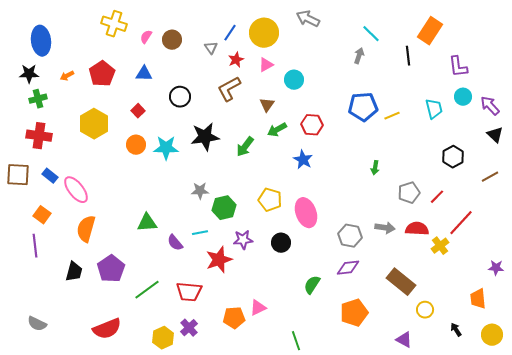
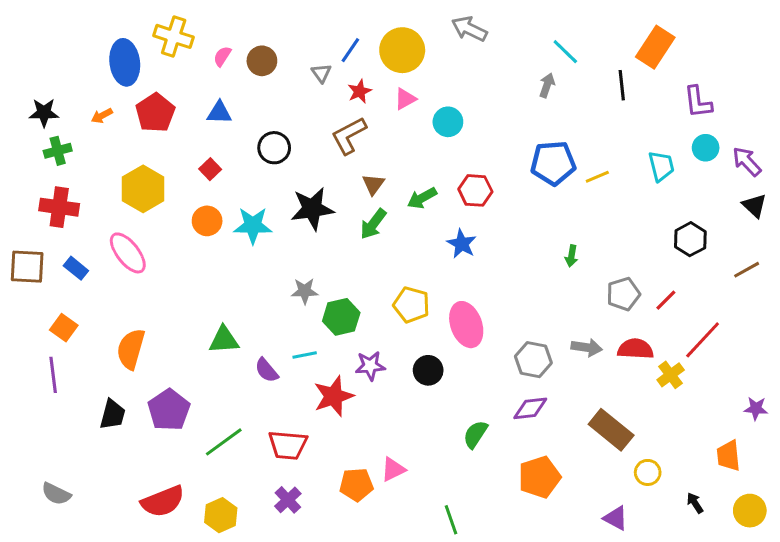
blue ellipse: (41, 41) -> (125, 62), moved
brown triangle: (267, 105) -> (373, 184), moved
pink ellipse: (76, 190) -> (128, 253), moved
yellow hexagon: (163, 338) -> (221, 515), moved

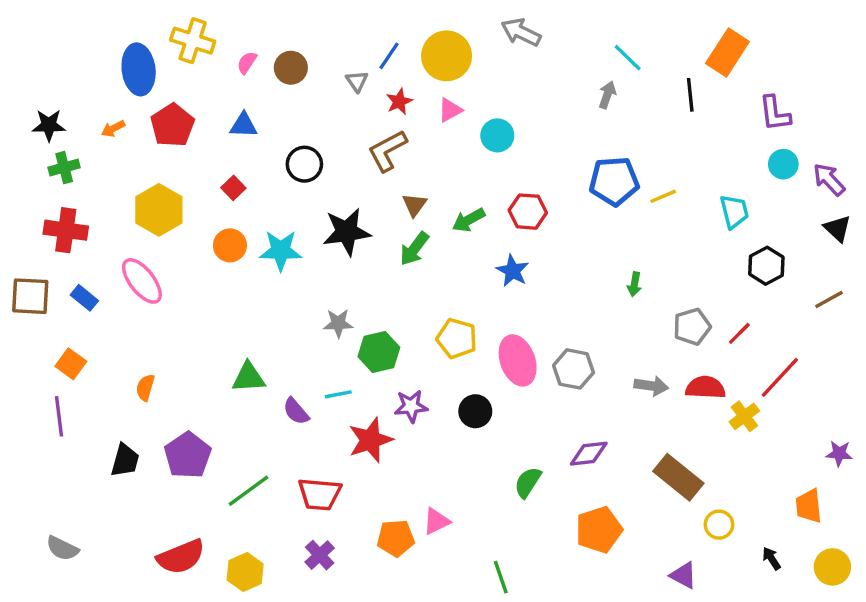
cyan trapezoid: (661, 166) -> (734, 212), moved
orange semicircle: (131, 349) -> (145, 388), size x0.6
gray hexagon: (533, 360) -> (573, 369), moved

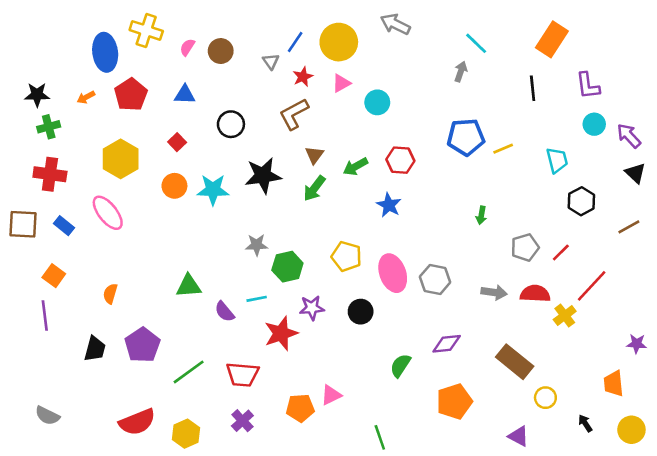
black line: (690, 95) -> (533, 88), moved

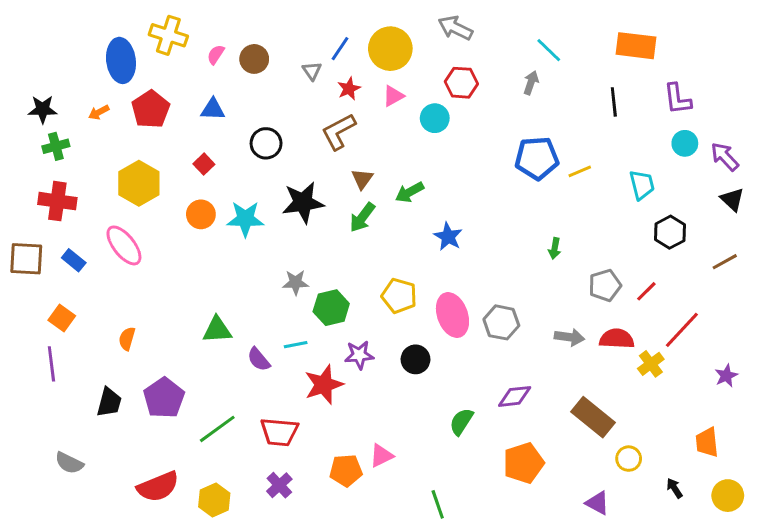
orange rectangle: (552, 39) -> (636, 46), turned 64
red hexagon: (400, 160) -> (461, 83), moved
purple star: (637, 344) -> (726, 376), moved, turned -30
gray semicircle: (47, 416) -> (69, 463), moved

